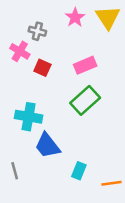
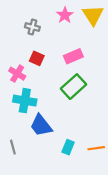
pink cross: (20, 51) -> (17, 74), moved
orange line: (112, 183) -> (96, 148), moved

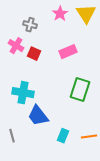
pink cross: (17, 74) -> (16, 46), moved
green rectangle: (73, 87) -> (80, 90), moved, turned -30

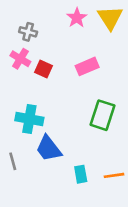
gray cross: (30, 25) -> (28, 32), moved
gray line: (12, 136) -> (13, 161), moved
cyan rectangle: (63, 136) -> (81, 174), turned -32

